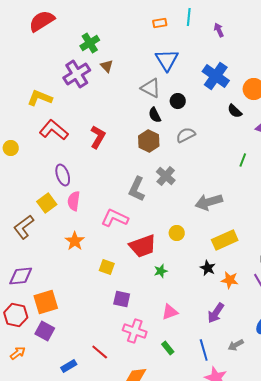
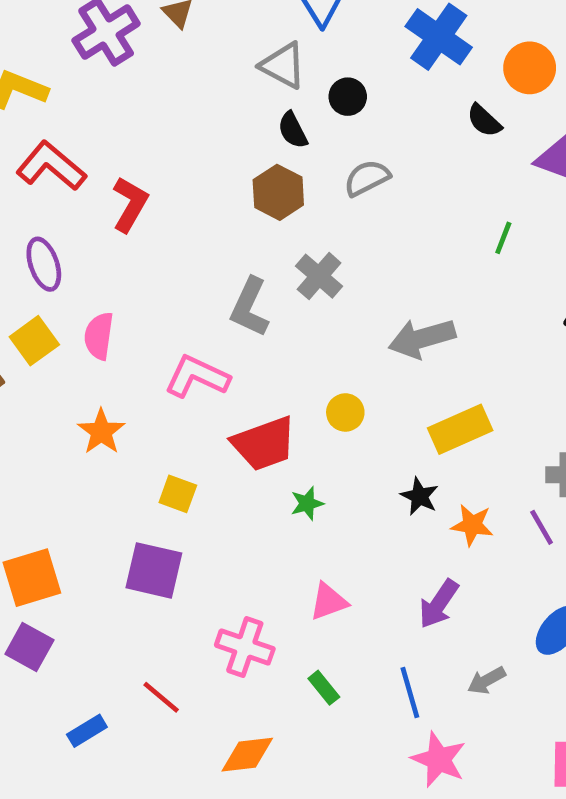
red L-shape: (98, 137) -> (130, 204), moved
purple ellipse: (63, 175) -> (44, 264), moved
purple square: (122, 299) -> (154, 570), moved, size x1.4

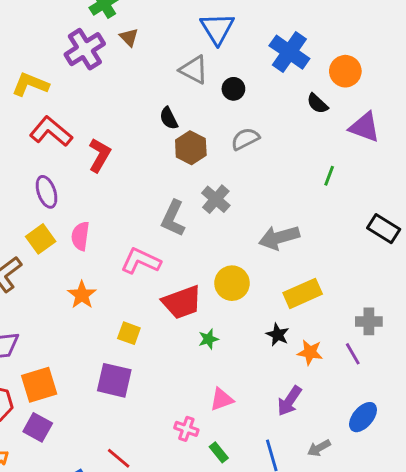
black semicircle: (293, 130) -> (169, 118), moved
yellow circle: (345, 412) -> (232, 283), size x1.5
pink cross: (245, 647) -> (186, 429), moved, size x0.7

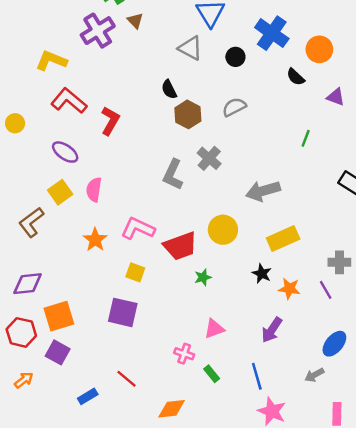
black circle: (233, 89) -> (235, 57), moved
purple triangle: (364, 127) -> (336, 97), size x0.7
purple ellipse: (47, 192) -> (65, 152), turned -36
pink L-shape: (141, 261) -> (138, 228), moved
gray arrow: (319, 448) -> (314, 375), moved

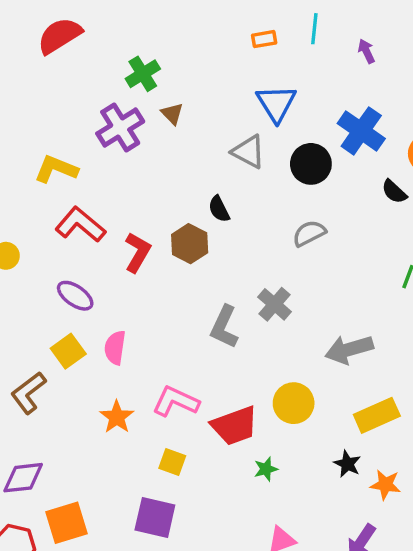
black circle: (235, 57) -> (311, 164), size x1.5
brown hexagon: (188, 114) -> (190, 244), moved

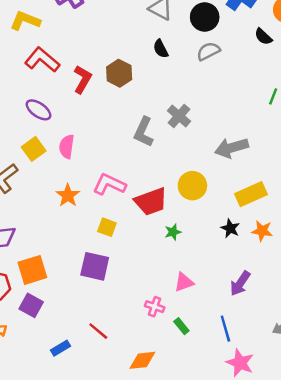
black semicircle: (219, 209) -> (161, 49), moved
gray semicircle: (309, 233) -> (208, 51), moved
orange star: (385, 485) -> (262, 231), moved

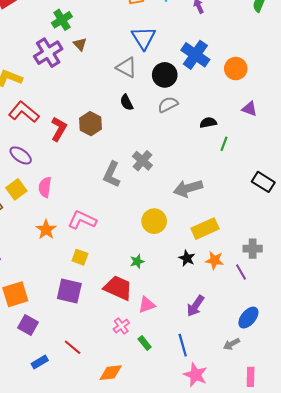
black semicircle: (263, 37) -> (208, 123), moved, turned 126
red trapezoid: (151, 202) -> (118, 288), moved, turned -136
purple square: (31, 305) -> (28, 325), moved
pink cross: (155, 307) -> (121, 326), turned 35

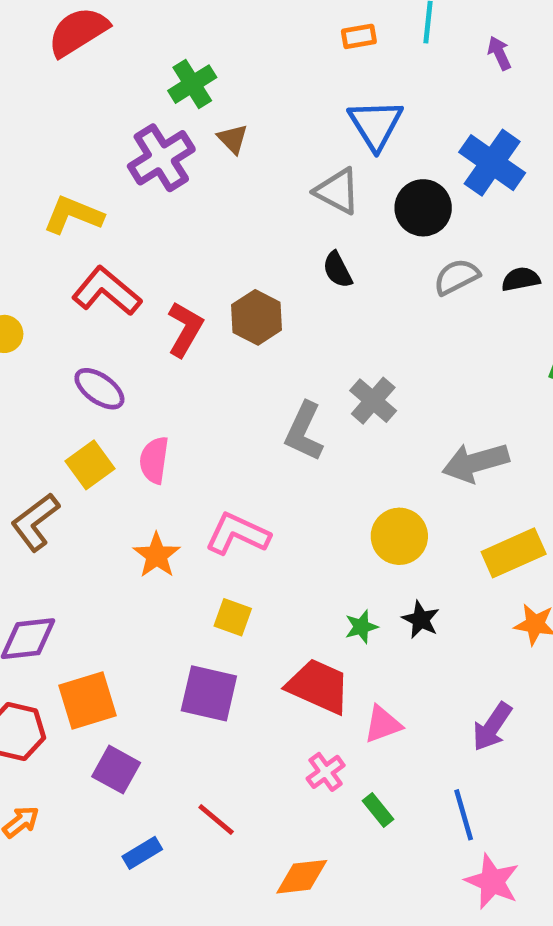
gray semicircle: (168, 105) -> (456, 277), moved
black semicircle: (208, 123) -> (521, 279), moved
black star: (187, 258) -> (421, 620), moved

